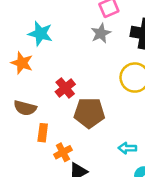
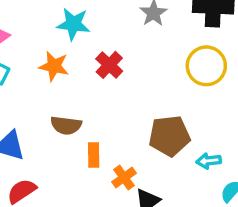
red cross: (65, 88) -> (109, 65), moved
brown pentagon: (89, 113) -> (169, 136), moved

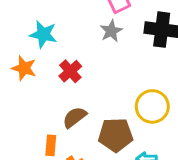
yellow circle: (206, 66) -> (152, 106), moved
brown semicircle: (66, 125) -> (75, 117), moved, turned 130

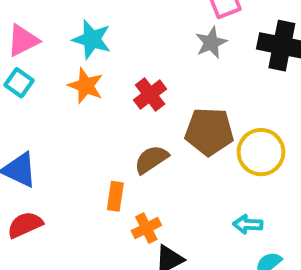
cyan star: (43, 34) -> (92, 39), moved
brown pentagon: (115, 135) -> (209, 132), moved

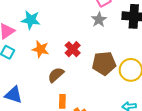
cyan star: (92, 39) -> (31, 20), moved
brown semicircle: (151, 159) -> (56, 75), moved

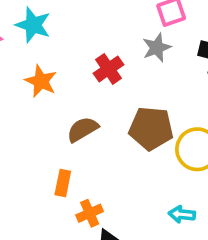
red cross: (73, 49) -> (109, 69), moved
brown semicircle: (56, 75) -> (83, 129), moved

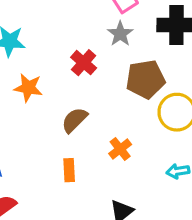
brown pentagon: (151, 128) -> (145, 79), moved
orange cross: (90, 213) -> (120, 149), moved

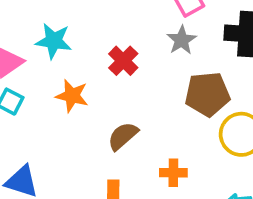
red cross: (84, 63) -> (123, 61), moved
orange cross: (120, 149) -> (173, 173), turned 35

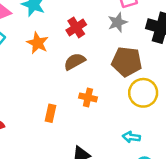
brown semicircle: (123, 136) -> (75, 62), moved
orange cross: (173, 173) -> (88, 97), moved

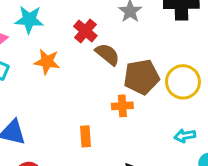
brown semicircle: (75, 62) -> (107, 54), moved, turned 85
brown pentagon: (127, 62) -> (141, 77), moved

